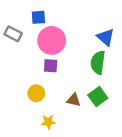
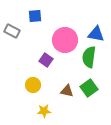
blue triangle: (106, 37) -> (96, 34), turned -30
pink circle: (52, 40) -> (65, 40), moved
purple square: (51, 66) -> (46, 60), turned 32

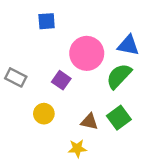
gray rectangle: (12, 31) -> (16, 77), moved
green semicircle: (89, 57) -> (119, 76), turned 35
yellow star: (44, 111) -> (77, 148), moved

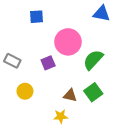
blue triangle: (128, 45) -> (102, 14), moved
purple square: (61, 80) -> (48, 63), turned 32
yellow circle: (44, 114) -> (25, 91), moved

